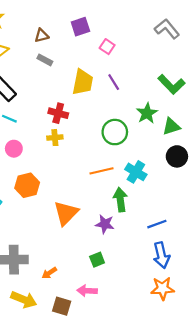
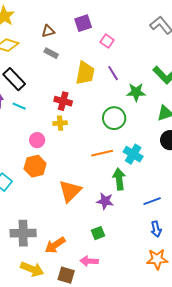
green star: (147, 113) -> (136, 92), moved, turned 30
pink circle: (14, 149) -> (37, 140), moved
blue arrow: (161, 255) -> (156, 229), size x0.7
orange arrow: (49, 273) -> (55, 245), size x1.5

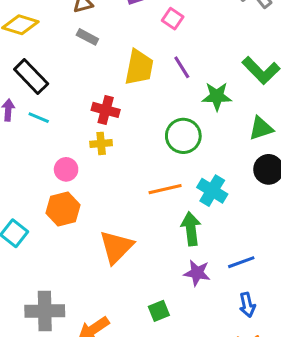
purple star: (105, 201) -> (197, 273), moved

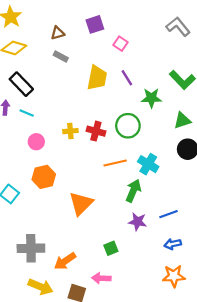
red cross: (106, 110) -> (96, 131), moved
pink circle: (66, 169) -> (36, 142), moved
green arrow: (191, 229) -> (133, 191), turned 30
blue arrow: (247, 305) -> (173, 244), turned 91

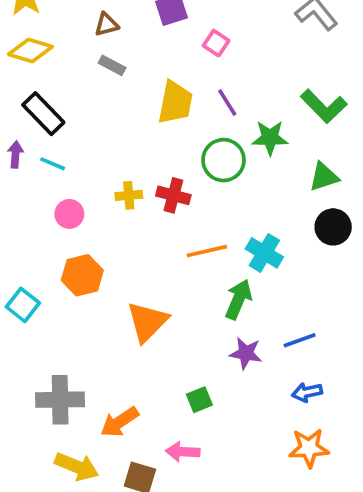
green circle: (128, 126) -> (223, 160), moved

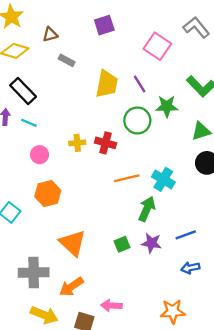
brown triangle: (106, 24) -> (50, 34), moved
pink square: (216, 43) -> (157, 46), moved, size x1.6
orange triangle: (147, 322) -> (73, 243), moved, turned -32
green square: (199, 400) -> (122, 244), moved
orange star: (309, 448) -> (173, 311), moved

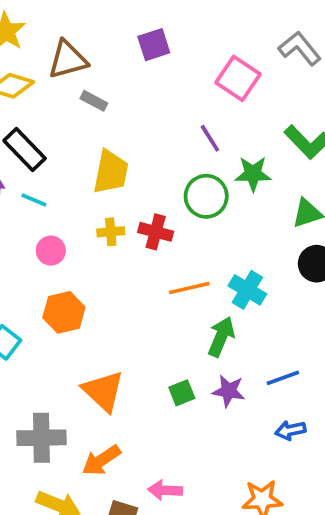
brown triangle: (50, 34) -> (68, 60), size x1.6
yellow trapezoid: (107, 84) -> (111, 172), moved

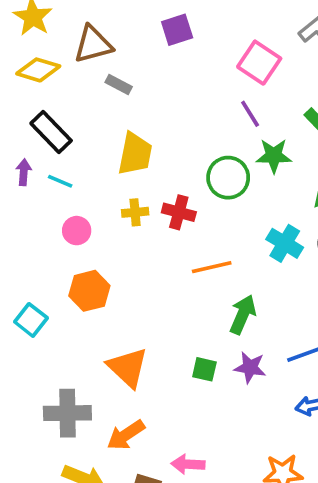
purple line: (210, 138) -> (250, 114), moved
cyan cross: (247, 290) -> (285, 243), moved
green square: (182, 393) -> (204, 369), turned 35

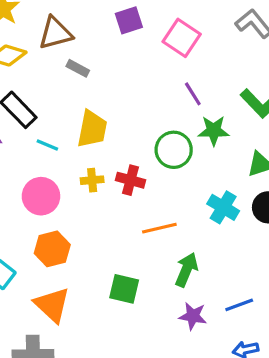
pink square: (259, 63) -> (182, 38), moved
cyan line: (60, 181) -> (47, 145), moved
pink circle: (77, 231) -> (41, 196), size x1.5
orange triangle: (128, 367) -> (52, 305), moved
green square: (204, 369) -> (124, 289), moved, size x1.4

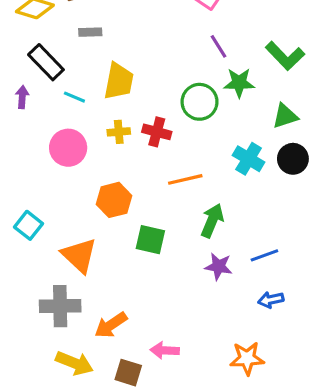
gray rectangle: (78, 68) -> (90, 32), moved, turned -30
orange hexagon: (52, 249) -> (114, 200), moved

